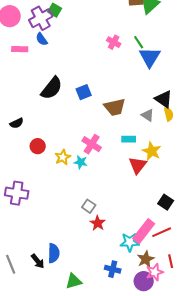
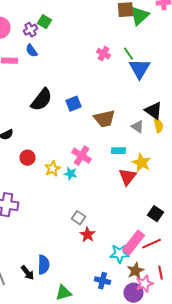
purple cross: (41, 18) -> (30, 30), size x0.6

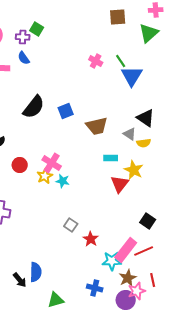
green triangle: (140, 16) -> (149, 33), moved
purple cross: (30, 30) -> (23, 37), turned 32
yellow semicircle: (158, 126) -> (144, 143), moved, turned 96
pink cross: (82, 156) -> (52, 163), moved
red star: (88, 235) -> (91, 239), moved

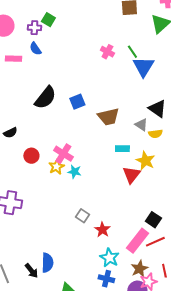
black square: (148, 221) -> (153, 220), moved
cyan star: (112, 261) -> (109, 258), moved, turned 30

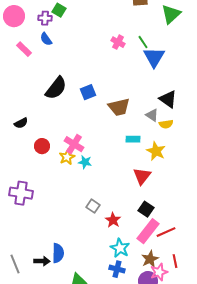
pink rectangle: (13, 59) -> (24, 49), turned 42
red triangle: (131, 175) -> (142, 176), moved
black square: (153, 220) -> (146, 209), moved
black arrow: (31, 271) -> (42, 261), turned -49

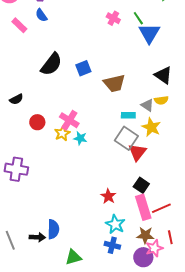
gray triangle: (152, 115) -> (147, 105), moved
gray square: (93, 206) -> (126, 138), moved, size x1.6
pink rectangle: (148, 231) -> (143, 207), turned -55
brown star: (150, 259) -> (145, 235), turned 30

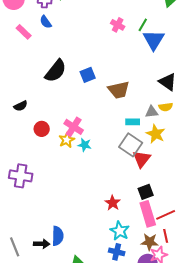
green line: (138, 18) -> (143, 25), turned 64
gray triangle: (147, 105) -> (152, 112), turned -40
black square: (141, 185) -> (146, 192), turned 35
red line: (170, 237) -> (166, 236), moved

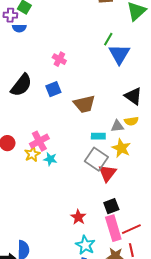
blue semicircle: (46, 22) -> (19, 28), moved, turned -56
pink cross: (118, 25) -> (59, 59), moved
pink cross: (74, 127) -> (39, 141), turned 30

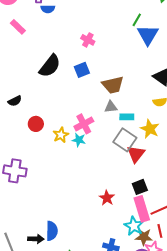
gray triangle: (117, 126) -> (111, 107), moved
pink cross: (39, 141) -> (84, 124), moved
cyan star: (85, 245) -> (134, 226), moved

